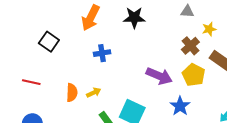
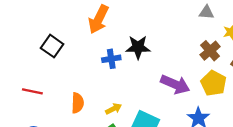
black star: (134, 18) -> (138, 47), moved
yellow arrow: (94, 93) -> (114, 109), moved

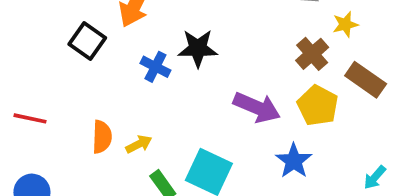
black square: (52, 46) -> (87, 41), moved
blue cross: (111, 59) -> (155, 67), turned 36
yellow arrow: (114, 109) -> (139, 144), moved

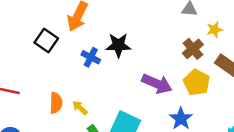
yellow arrow: (139, 144) -> (80, 108), turned -112

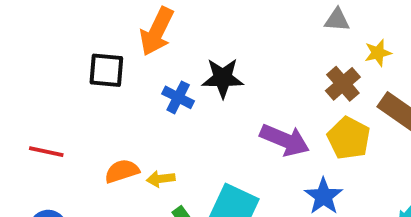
black square: (46, 40) -> (106, 70), turned -30
orange semicircle: (56, 103) -> (122, 171), turned -110
yellow arrow: (80, 108) -> (161, 179), turned -49

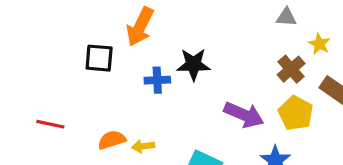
yellow star: (378, 53) -> (319, 44), turned -30
blue cross: (178, 97) -> (157, 80), turned -30

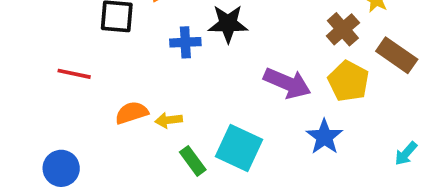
red line: (50, 124) -> (74, 74), moved

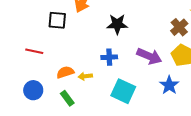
blue cross: (185, 42) -> (109, 57), moved
green rectangle: (193, 161) -> (67, 98), moved
blue circle: (61, 168) -> (33, 90), moved

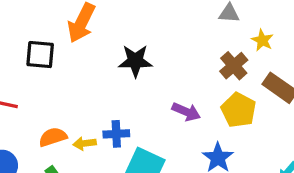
purple arrow: (149, 56) -> (186, 112), size x0.7
blue cross: (109, 57) -> (116, 134), moved

